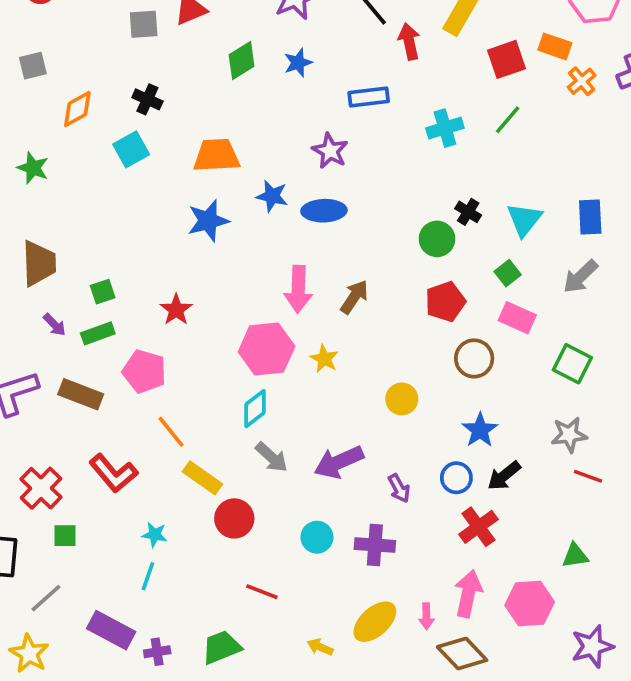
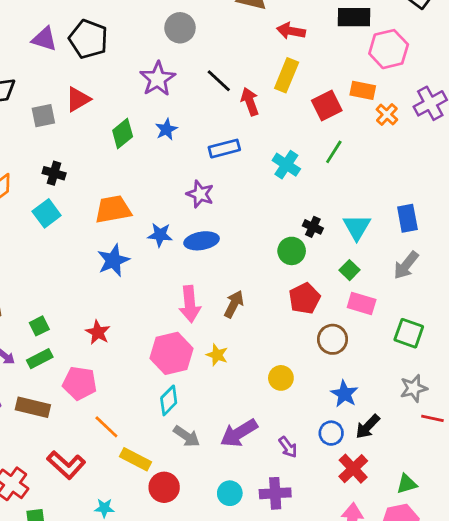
cyan cross: (445, 128) -> (286, 165), turned -32
green triangle: (575, 556) -> (407, 484), moved

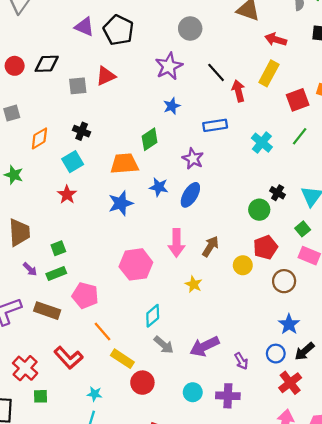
green diamond: (123, 133) -> (150, 139), moved
blue ellipse: (202, 241) -> (190, 195), turned -55
red star: (98, 332) -> (67, 195), moved
pink hexagon: (172, 353) -> (136, 264), moved
yellow circle: (281, 378) -> (243, 265), moved

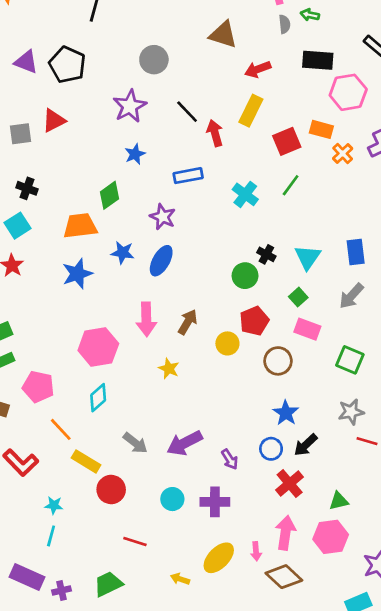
red arrow: (276, 39) -> (258, 69), turned -35
cyan diamond: (153, 316) -> (98, 398), moved

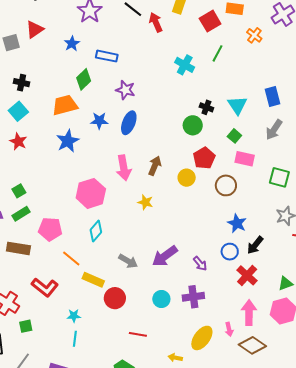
orange cross: (343, 153) -> (254, 35), moved
blue star: (135, 154) -> (72, 44), moved
blue rectangle: (188, 176) -> (107, 56), moved, turned 30

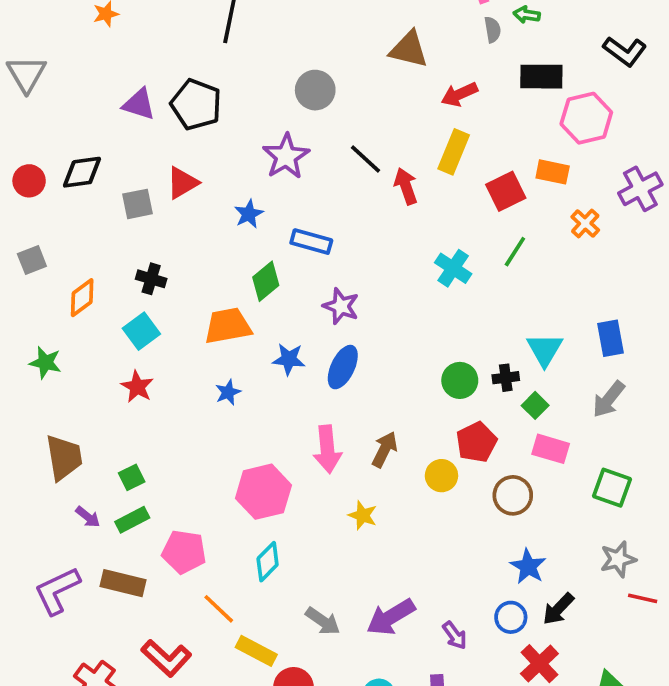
black cross: (206, 107) -> (506, 378), moved, turned -32
blue star: (68, 141) -> (228, 392), size x0.6

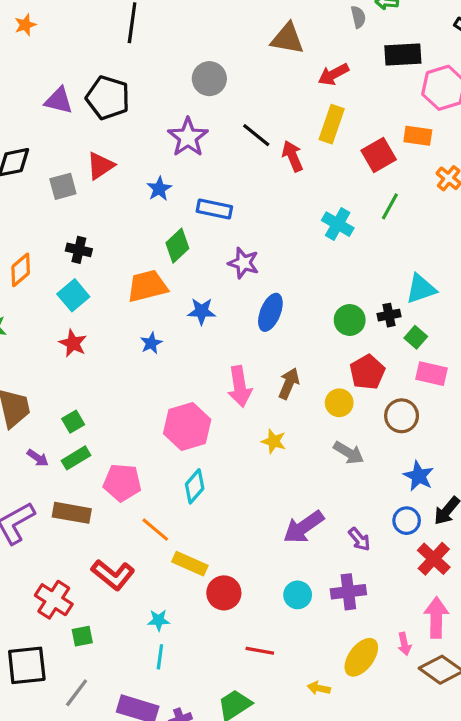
cyan triangle: (545, 350) -> (421, 289), turned 44
blue ellipse: (343, 367) -> (270, 312), moved
gray arrow: (323, 621) -> (349, 453), moved

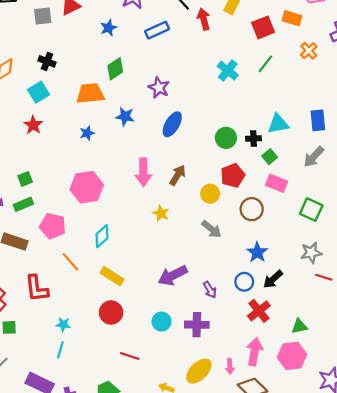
blue rectangle: (214, 209) -> (157, 30), moved, turned -45
pink hexagon: (187, 427) -> (87, 187), moved
yellow rectangle: (190, 564) -> (112, 276), moved
red L-shape: (113, 575) -> (37, 288), turned 36

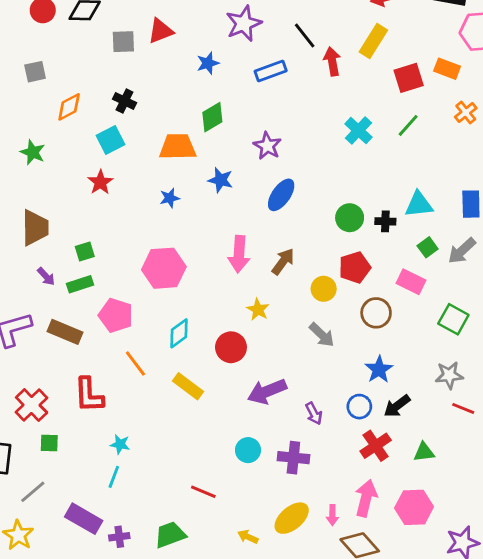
green square: (270, 157) -> (428, 247), moved
red circle: (111, 312) -> (231, 347), moved
green triangle: (299, 326) -> (424, 452), moved

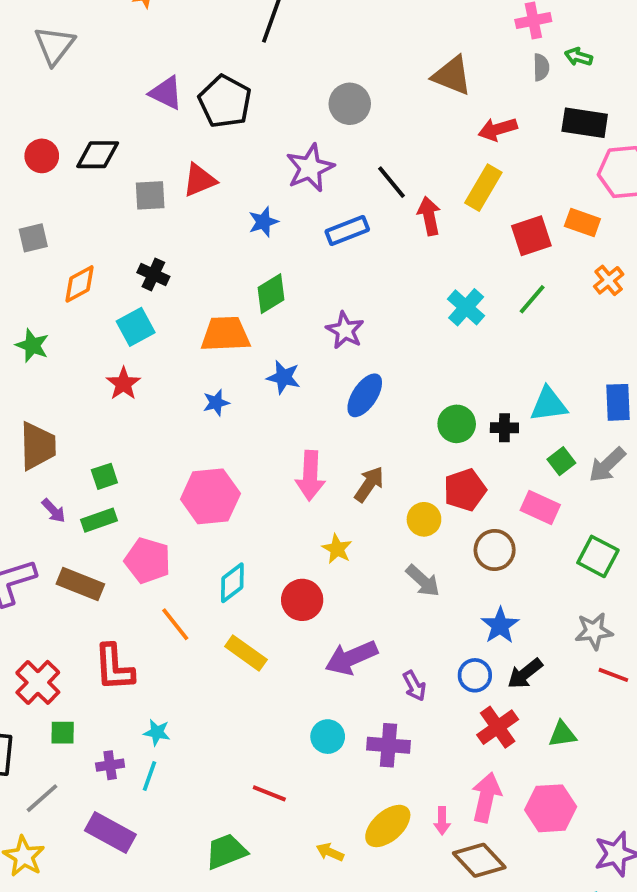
purple cross: (119, 537) -> (110, 765), moved

